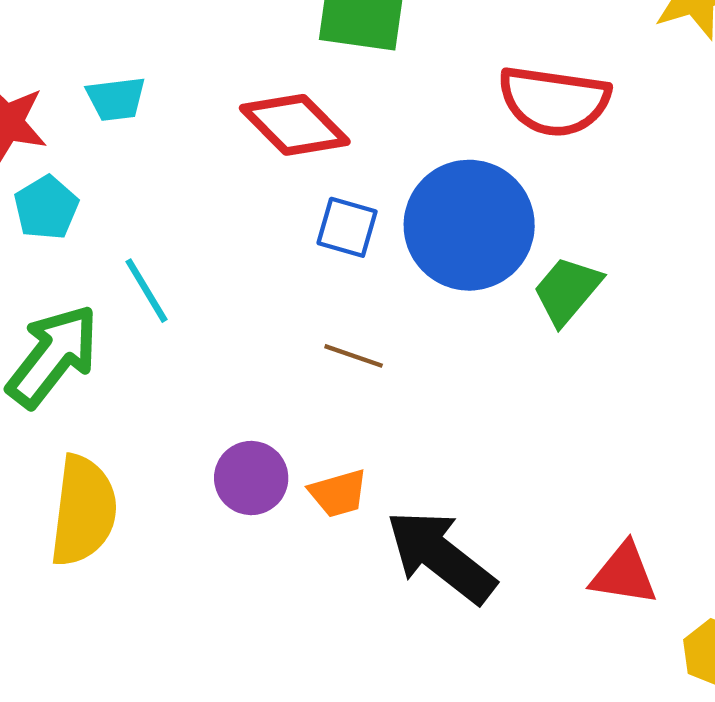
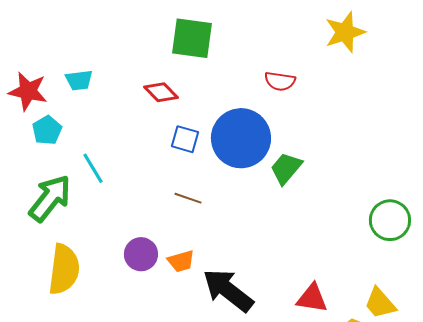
red semicircle: (554, 101) -> (280, 81), size x0.6
red diamond: (295, 125) -> (161, 92), size x0.7

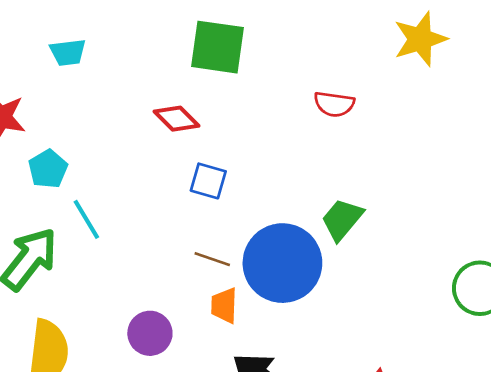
cyan trapezoid: (79, 80) -> (68, 52), moved
cyan pentagon: (47, 130) -> (48, 169), moved
blue circle: (241, 138) -> (282, 263), moved
orange trapezoid: (181, 261) -> (224, 305), moved, turned 108

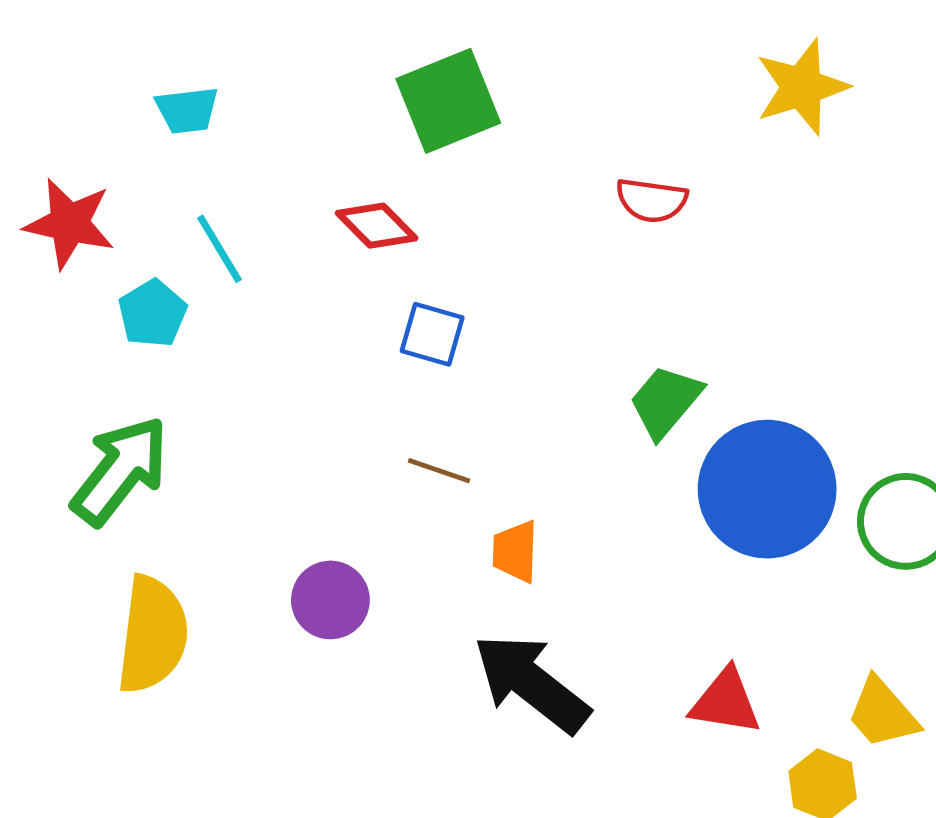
green square: (218, 47) -> (448, 101), turned -30
cyan line: (86, 219) -> (220, 249), moved
blue circle: (282, 263) -> (767, 489), moved
orange trapezoid: (224, 305) -> (515, 551), moved

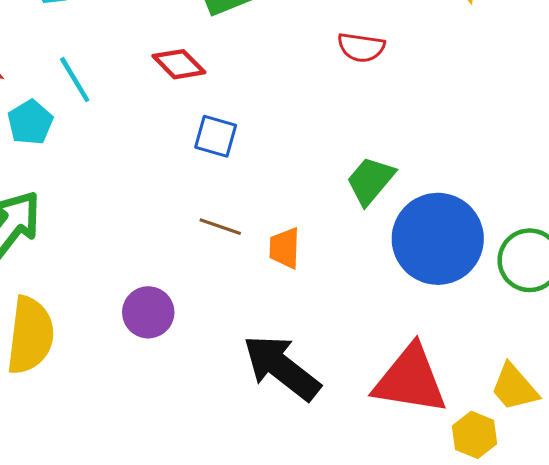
orange trapezoid: (515, 551) -> (285, 248), moved
red triangle: (726, 702) -> (410, 380), size x1.6

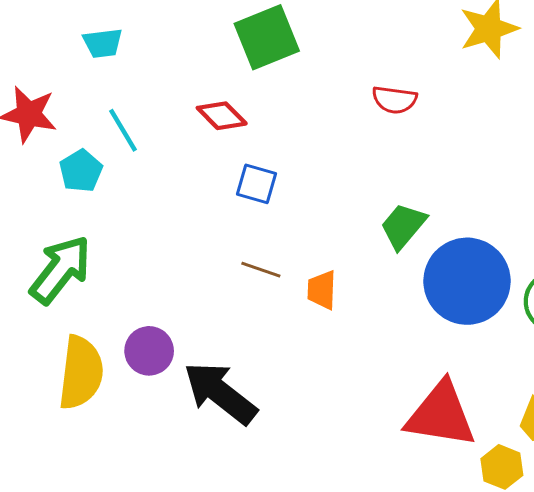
purple circle: (148, 312) -> (149, 351), moved
black arrow: (282, 367) -> (220, 393), moved

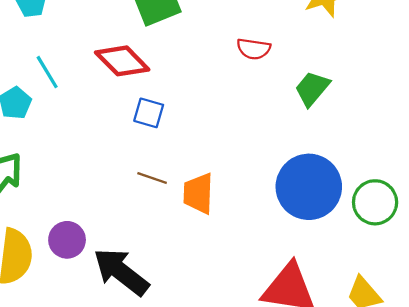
red diamond: (222, 116) -> (122, 61), size x1.4
green trapezoid: (403, 226) -> (312, 89), moved
orange trapezoid: (322, 290) -> (198, 193), size x1.4

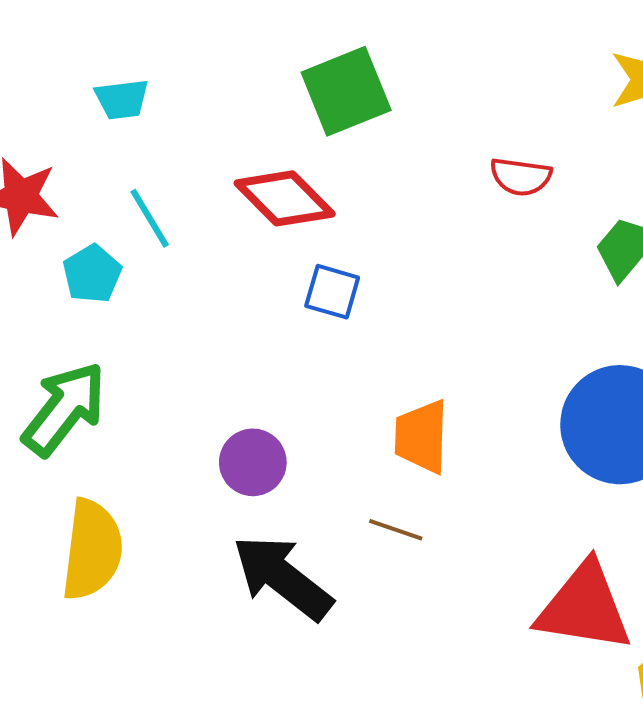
brown line: (152, 178) -> (396, 530), moved
purple circle: (67, 240) -> (253, 462), moved

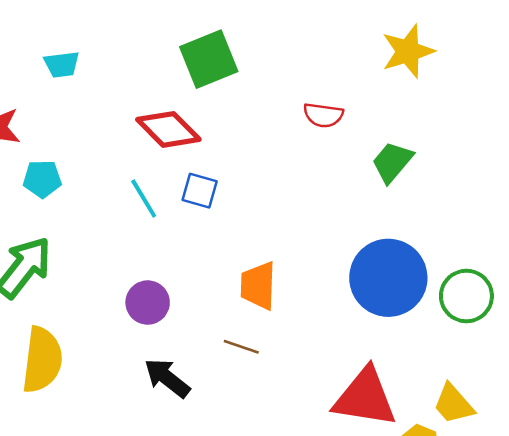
cyan line: (150, 218) -> (144, 198), moved
cyan pentagon: (92, 274) -> (42, 179), turned 30
black arrow: (283, 577) -> (167, 378), size x0.7

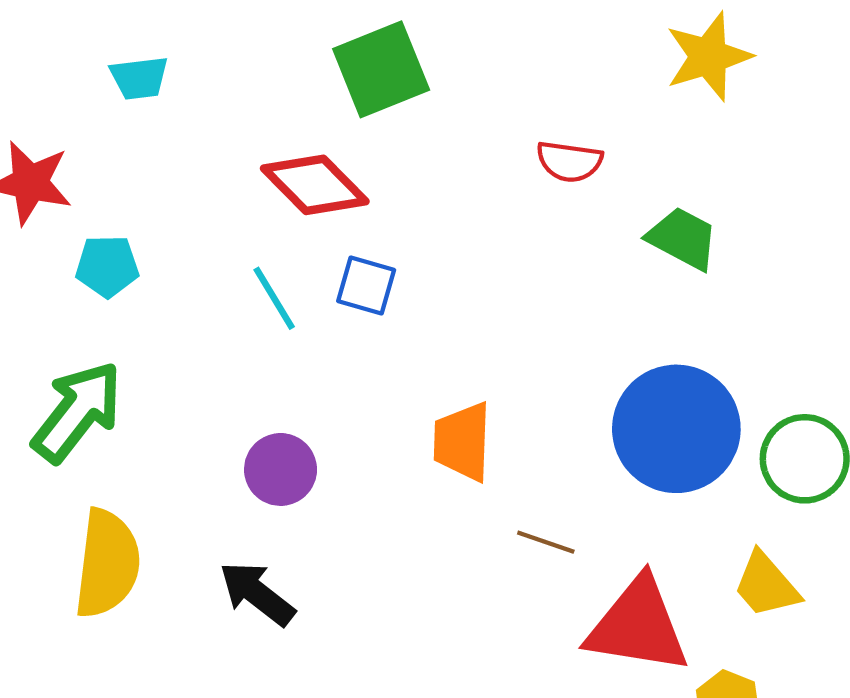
green trapezoid: (392, 162) -> (683, 238), turned 78
brown line: (241, 347) -> (546, 542), moved
black arrow: (167, 378) -> (257, 594), moved
yellow trapezoid: (453, 404) -> (766, 585), moved

